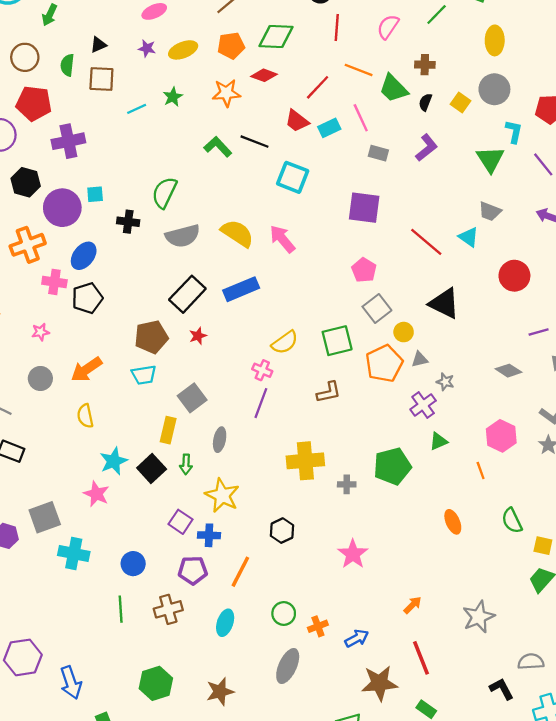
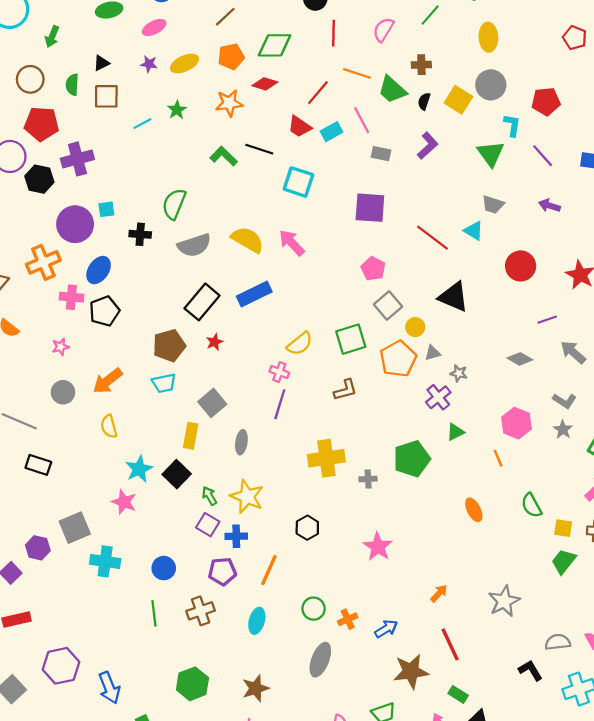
yellow square: (461, 103) -> (458, 100), size x1.4
black hexagon: (26, 182) -> (39, 179), moved
green arrow: (186, 464) -> (209, 496), moved, turned 150

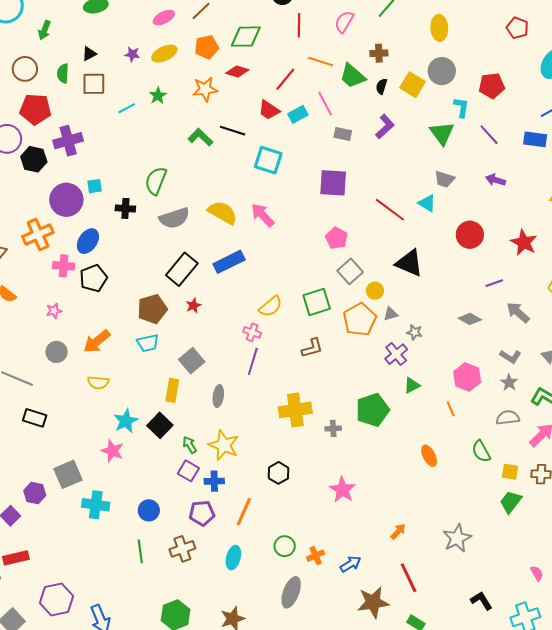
pink ellipse: (154, 27) -> (164, 18), moved
yellow semicircle: (109, 426) -> (98, 383), turned -70
gray semicircle: (558, 642) -> (508, 418), moved

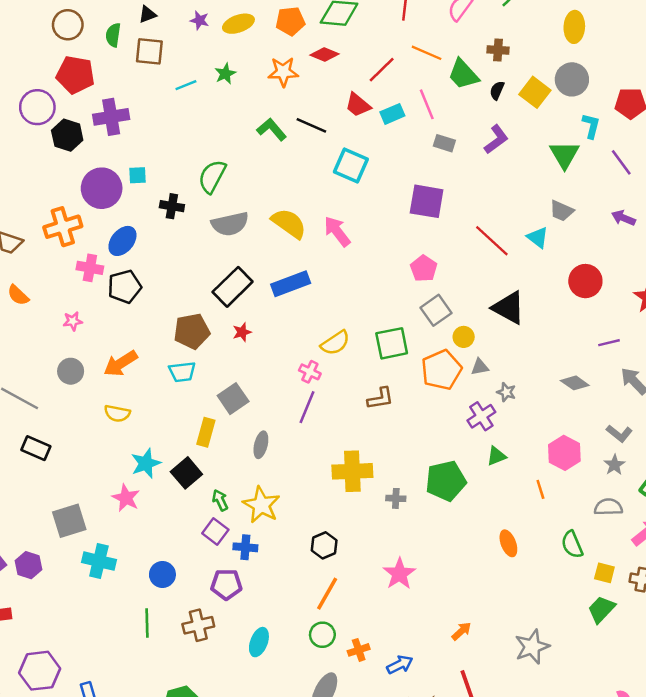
purple hexagon: (35, 493) -> (29, 565), moved
orange line: (244, 512) -> (327, 594), moved

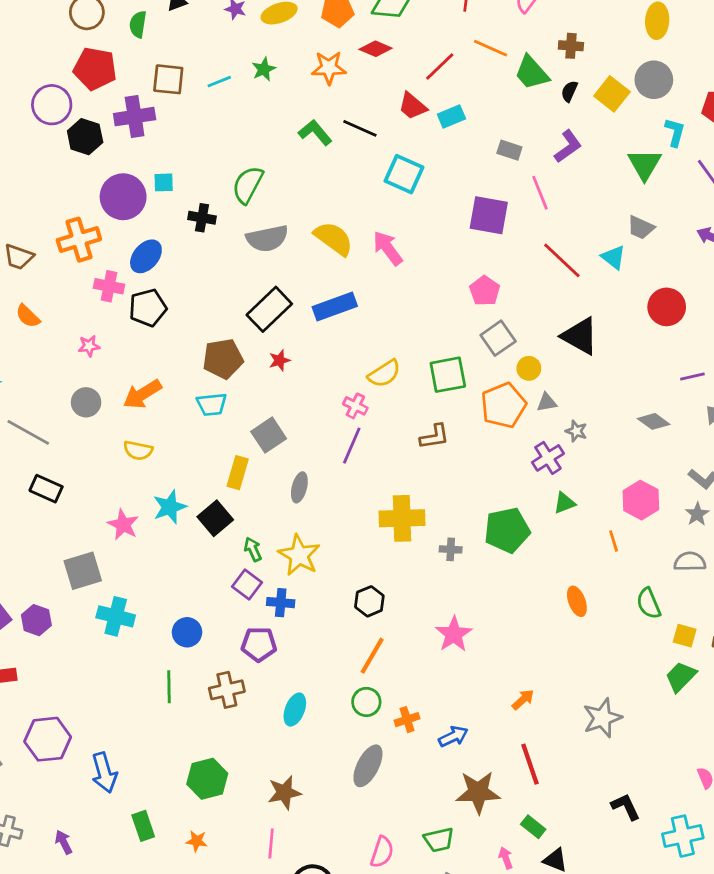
brown square: (149, 51) -> (168, 79), moved
pink line: (427, 104) -> (540, 193), moved
pink star: (126, 498) -> (123, 525), moved

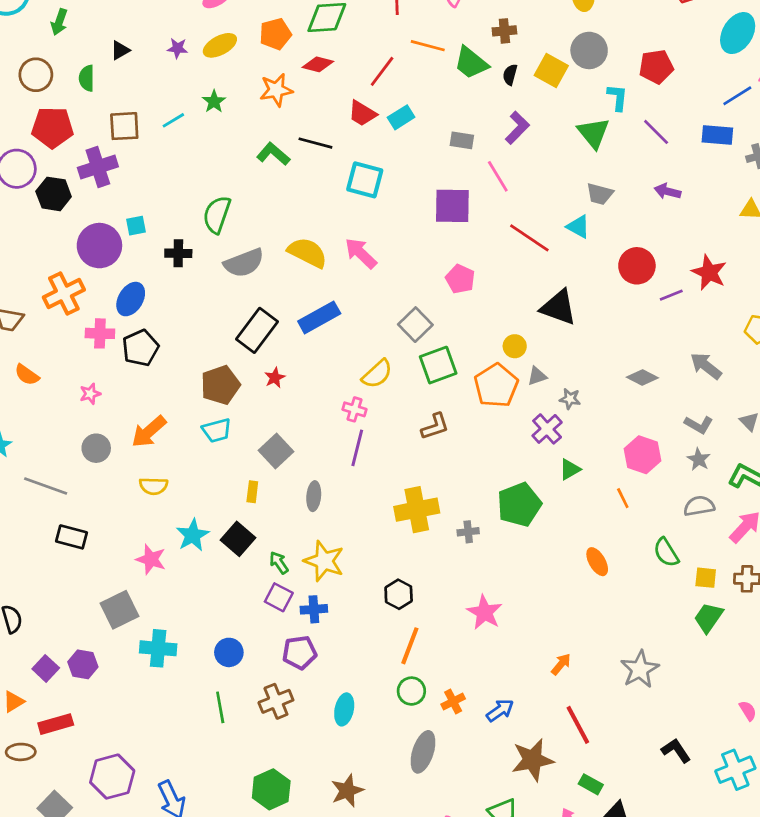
gray square: (498, 338) -> (415, 325), moved
purple line: (692, 377) -> (671, 295), moved
yellow rectangle: (238, 473) -> (252, 492), size x0.7

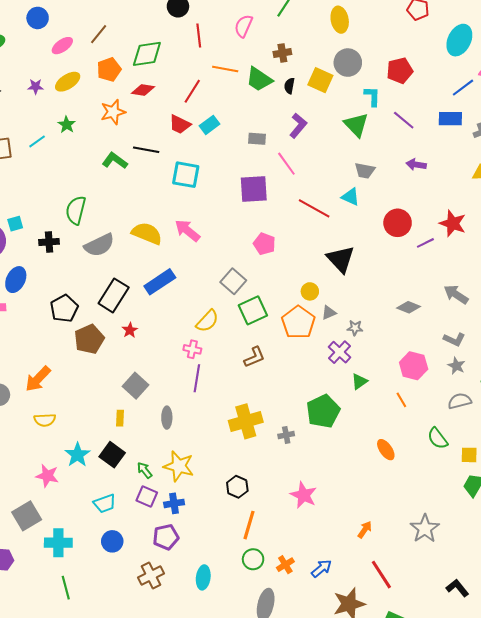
black triangle: (559, 307) -> (341, 259), turned 32
black pentagon: (140, 348) -> (64, 308), moved
cyan trapezoid: (217, 430) -> (105, 504), moved
green line: (220, 707) -> (66, 588), moved

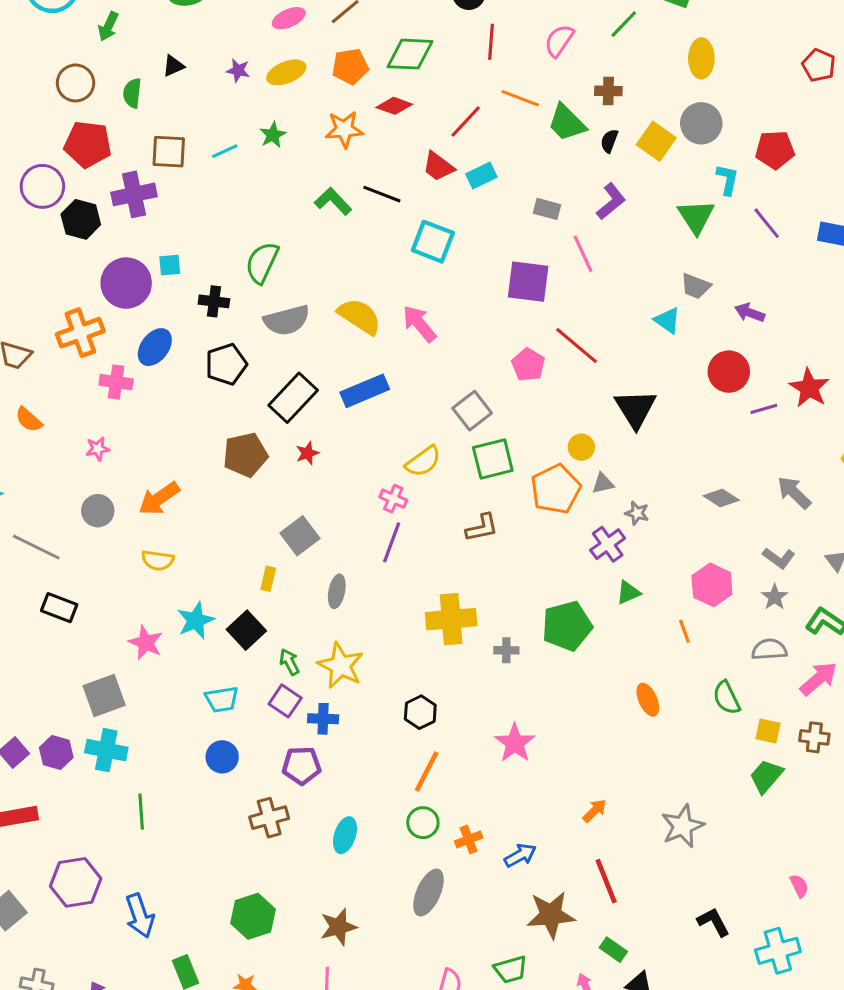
purple arrow: (416, 165) -> (750, 313), moved
red line: (314, 208) -> (577, 346), moved
black pentagon: (64, 308) -> (226, 364), moved
cyan cross: (58, 543) -> (106, 750), moved

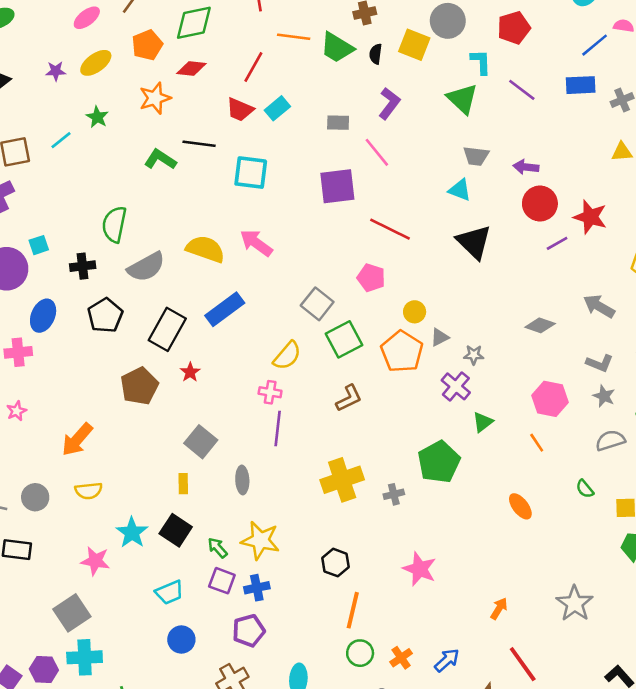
pink pentagon: (528, 365) -> (371, 278), moved
red circle: (729, 372) -> (540, 203), moved
black triangle: (635, 409) -> (474, 242), moved
gray circle: (98, 511) -> (35, 497), moved
green semicircle: (727, 698) -> (585, 489), size x0.7

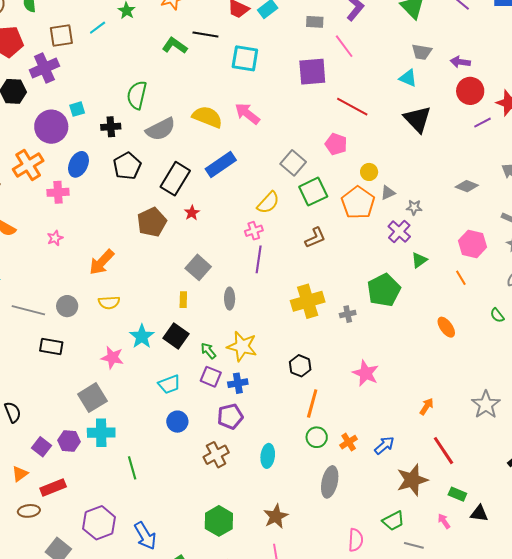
pink cross: (270, 392) -> (254, 231), turned -30

